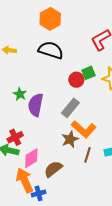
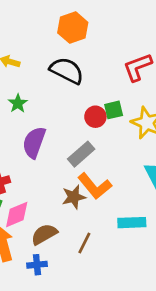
green star: (20, 94) -> (18, 103), moved
brown line: (87, 155) -> (84, 243), moved
blue cross: (39, 193) -> (37, 265), moved

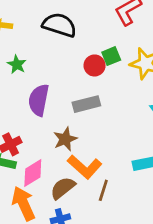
gray rectangle: (81, 154) -> (86, 104), turned 36
orange L-shape: (95, 186) -> (85, 167), moved
brown star: (74, 197) -> (65, 139), moved

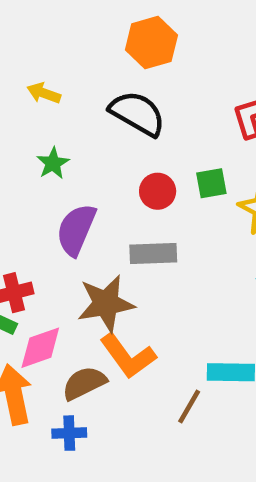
red circle: (95, 65) -> (158, 191), moved
brown star: (65, 139) -> (106, 304), size x1.4
brown line: (103, 190) -> (189, 406), moved

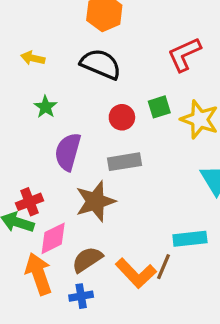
orange L-shape: (128, 356) -> (136, 273), moved

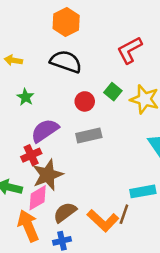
green square: (159, 107) -> (113, 92), turned -30
purple semicircle: (68, 152) -> (45, 131), turned 44
brown star: (95, 201) -> (48, 175), moved
red cross: (29, 202) -> (31, 155), moved

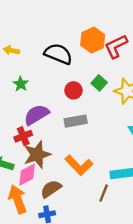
orange hexagon: (66, 22) -> (93, 40), moved
orange L-shape: (103, 221) -> (79, 165), moved

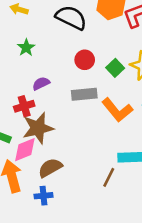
green square: (99, 83) -> (115, 68), moved
purple semicircle: (36, 115) -> (41, 83), size x0.6
orange L-shape: (79, 165) -> (117, 110), moved

